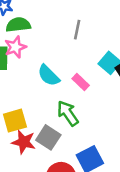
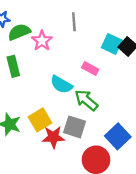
pink star: (15, 47) -> (42, 41), moved
cyan semicircle: (49, 75) -> (61, 85), moved

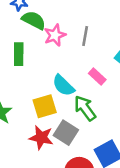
gray line: (74, 22) -> (85, 36), moved
green semicircle: (19, 32) -> (34, 20), turned 35
yellow square: (40, 120) -> (45, 106), moved

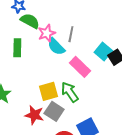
pink rectangle: (97, 77) -> (80, 67), size x1.5
cyan semicircle: (63, 86) -> (56, 47), moved
yellow square: (45, 106) -> (48, 91), moved

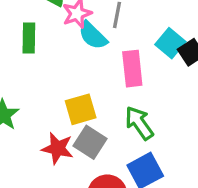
pink rectangle: (80, 67) -> (132, 69), turned 40
green arrow: (70, 92) -> (139, 123), moved

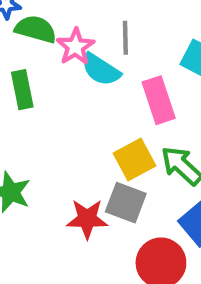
yellow square: (81, 109) -> (134, 160), moved

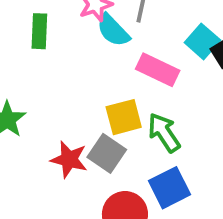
pink rectangle: (159, 100) -> (158, 70), turned -60

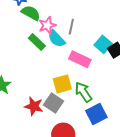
green rectangle: (39, 31) -> (37, 42), moved, turned -48
blue square: (169, 188) -> (96, 114), moved

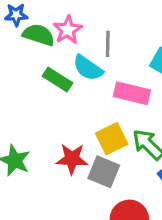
pink star: (47, 25) -> (68, 30), moved
red star: (34, 106) -> (72, 159), moved

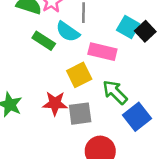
yellow square: (112, 139) -> (79, 75), moved
gray square: (104, 172) -> (80, 114), turned -30

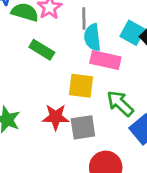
cyan semicircle: (68, 32) -> (92, 37), moved, turned 50
yellow square: (79, 75) -> (81, 86), turned 35

